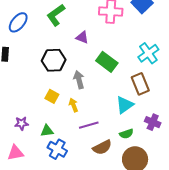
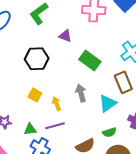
gray arrow: (79, 80) -> (81, 93), moved
purple line: (89, 125) -> (55, 126), moved

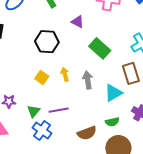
yellow arrow: (57, 104) -> (65, 74), moved
green triangle: (30, 129) -> (34, 111), turned -48

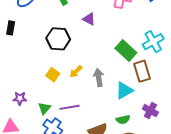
green rectangle: (100, 48) -> (126, 51), moved
yellow arrow: (65, 74) -> (76, 72), turned -120

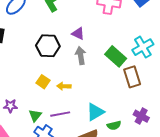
purple triangle: (89, 19) -> (78, 34), moved
yellow arrow: (76, 72) -> (64, 86), moved, turned 48
gray arrow: (99, 77) -> (81, 56), moved
cyan triangle: (124, 91) -> (95, 112), moved

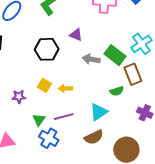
gray arrow: (81, 56) -> (91, 59), moved, turned -66
purple star: (10, 106) -> (19, 97), moved
green semicircle: (114, 125) -> (117, 91), moved

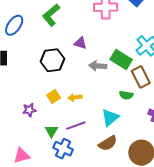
yellow square: (44, 85) -> (54, 96), turned 32
green semicircle: (117, 91) -> (126, 95), turned 32

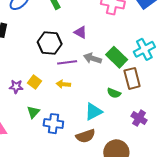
yellow square: (54, 96) -> (35, 82), moved, turned -32
purple line: (76, 126) -> (67, 62), moved
blue cross: (63, 149) -> (53, 124), moved, turned -30

